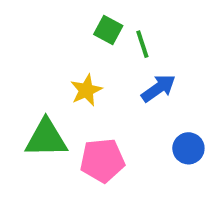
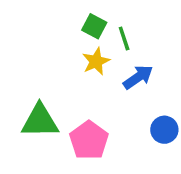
yellow star: (86, 90) -> (96, 61), moved
pink pentagon: (102, 160) -> (89, 140), turned -30

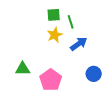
green square: (94, 26) -> (54, 15), turned -32
green triangle: (40, 121) -> (23, 69), size x0.7

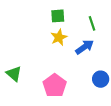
green line: (71, 22) -> (92, 23), moved
green triangle: (23, 69) -> (14, 74), moved, turned 42

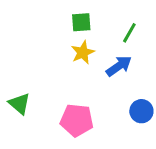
green line: (92, 23) -> (129, 33), turned 48
pink pentagon: (55, 86) -> (77, 120), turned -30

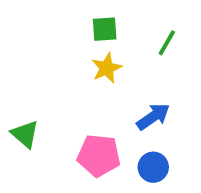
blue arrow: (119, 66) -> (153, 117), moved
blue circle: (141, 111) -> (153, 167), moved

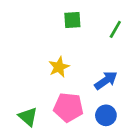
yellow star: (107, 68) -> (59, 67), moved
green triangle: (25, 134) -> (28, 117), moved

